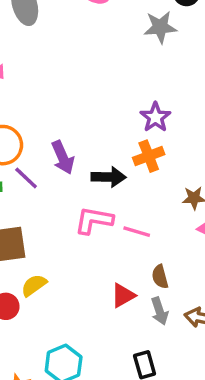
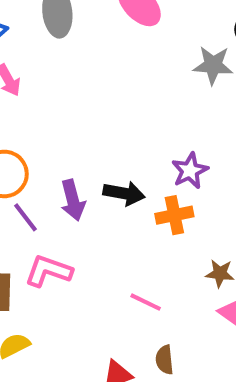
black arrow: (109, 177) -> (124, 193), moved
pink L-shape: (94, 220) -> (49, 271), moved

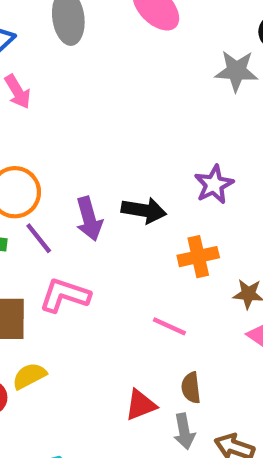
orange cross: (174, 215) -> (198, 257), moved

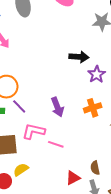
black arrow: (144, 210) -> (79, 57), moved
purple arrow: (89, 219) -> (57, 107), moved
pink line: (169, 326) -> (56, 144), moved

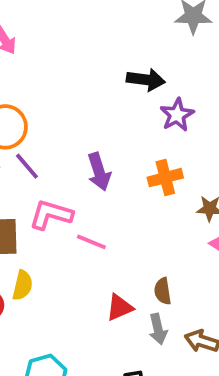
yellow semicircle: (21, 170) -> (23, 285), turned 133

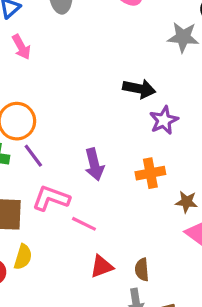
red triangle: (120, 307) -> (102, 266), moved

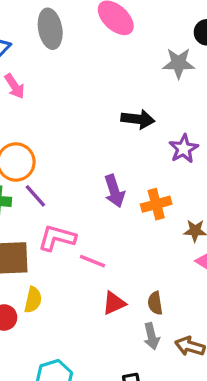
purple star: (164, 120) -> (184, 149), moved
purple arrow: (94, 164) -> (114, 191), moved

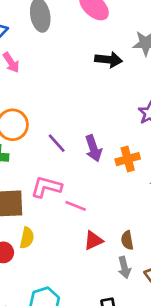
black arrow: (138, 119) -> (108, 60), moved
purple line: (35, 196) -> (57, 143), moved

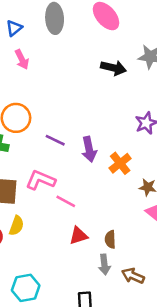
purple line: (57, 143) -> (55, 140), turned -30
orange cross: (128, 159) -> (120, 163), turned -30

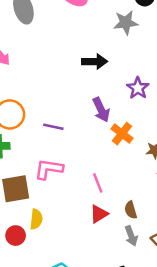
black arrow: (113, 68) -> (94, 61), moved
purple arrow: (89, 149) -> (101, 110), moved
pink line: (66, 201) -> (98, 183), moved, turned 54

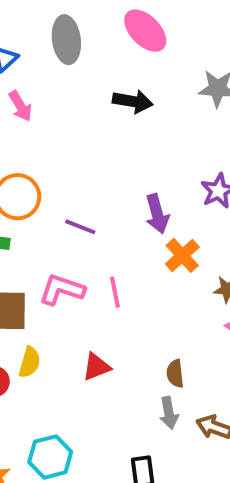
black arrow: (94, 61) -> (133, 101), moved
pink line: (98, 183) -> (115, 292), moved
red triangle: (99, 214) -> (96, 367), moved

